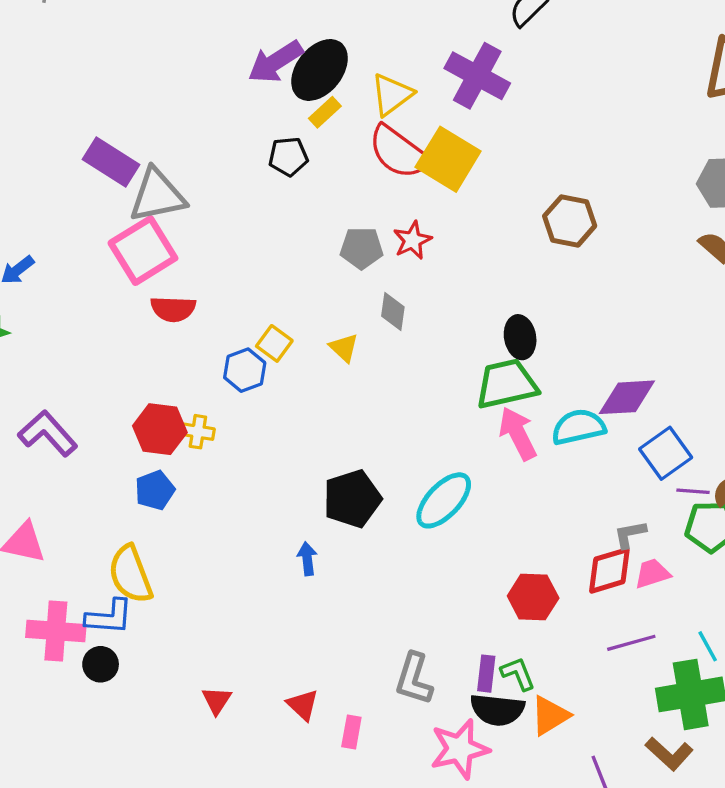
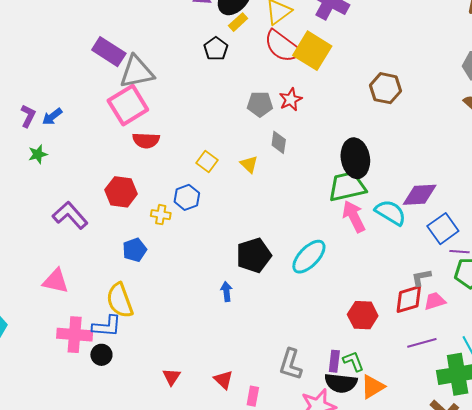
black pentagon: (288, 157) -> (216, 49), turned -30
black ellipse: (520, 337) -> (355, 158), size x1.5
blue hexagon: (245, 370) -> (187, 197), moved
cyan semicircle: (578, 427) -> (390, 213), turned 44
red hexagon: (160, 429) -> (121, 192), moved

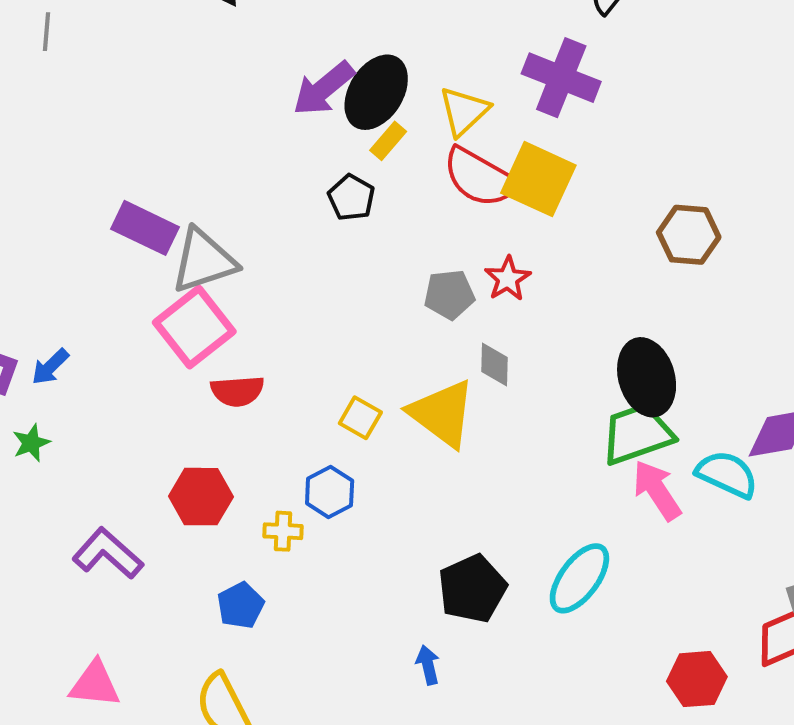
yellow triangle: (249, 164) -> (442, 413), size x2.0

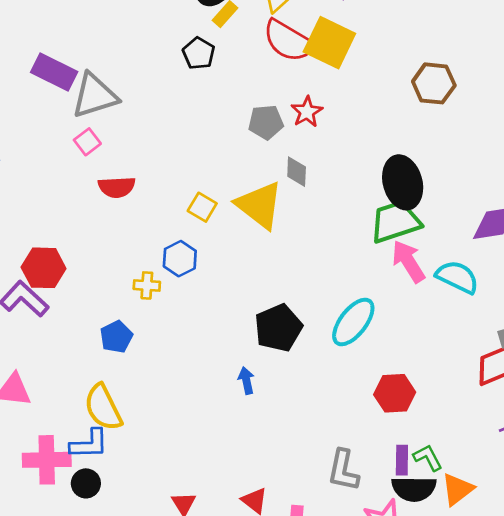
pink square: (194, 327) -> (87, 142), size x0.5
cyan semicircle: (727, 474) -> (457, 277), moved
red hexagon: (201, 497) -> (44, 268), moved
red hexagon: (697, 679) -> (395, 393), moved

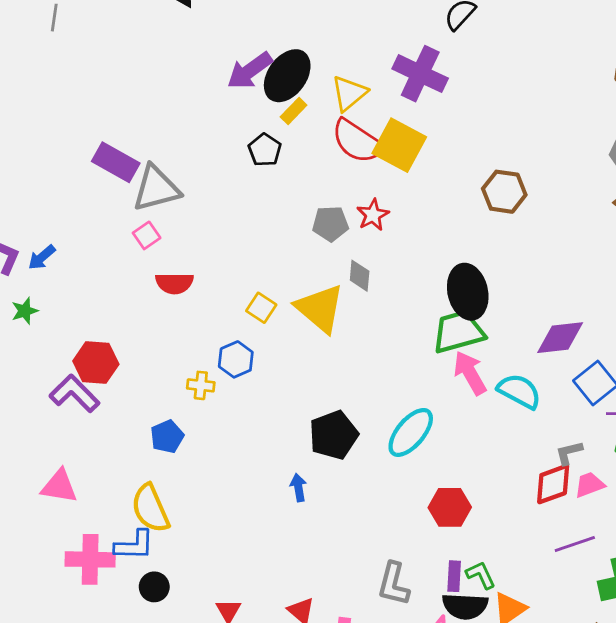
black circle: (86, 483) -> (154, 587), moved

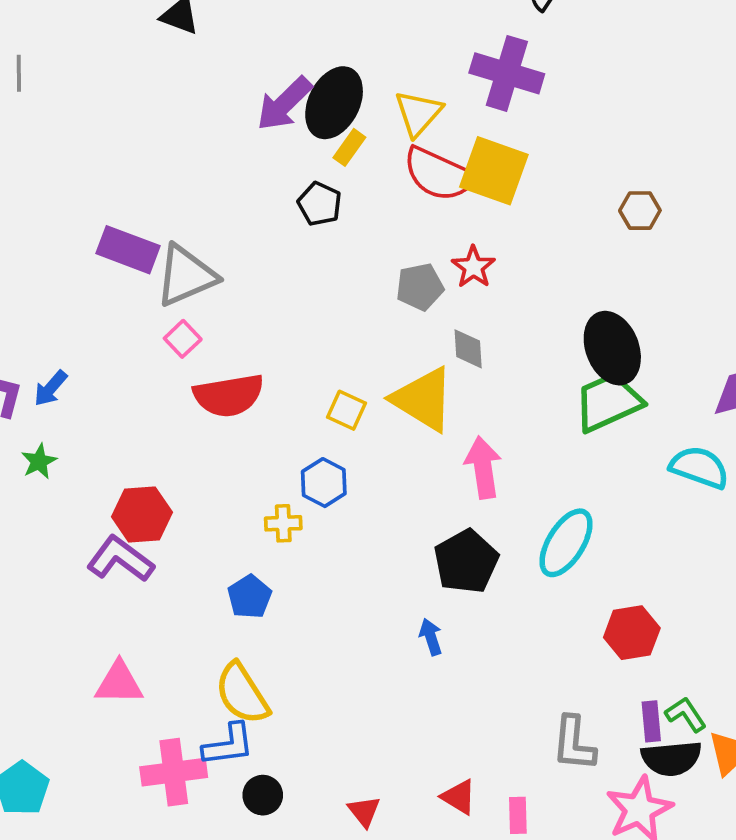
brown hexagon: (504, 192) -> (640, 211), size x0.7
red semicircle: (175, 283) -> (229, 395), size x1.4
pink arrow: (470, 373) -> (483, 467), moved, turned 30

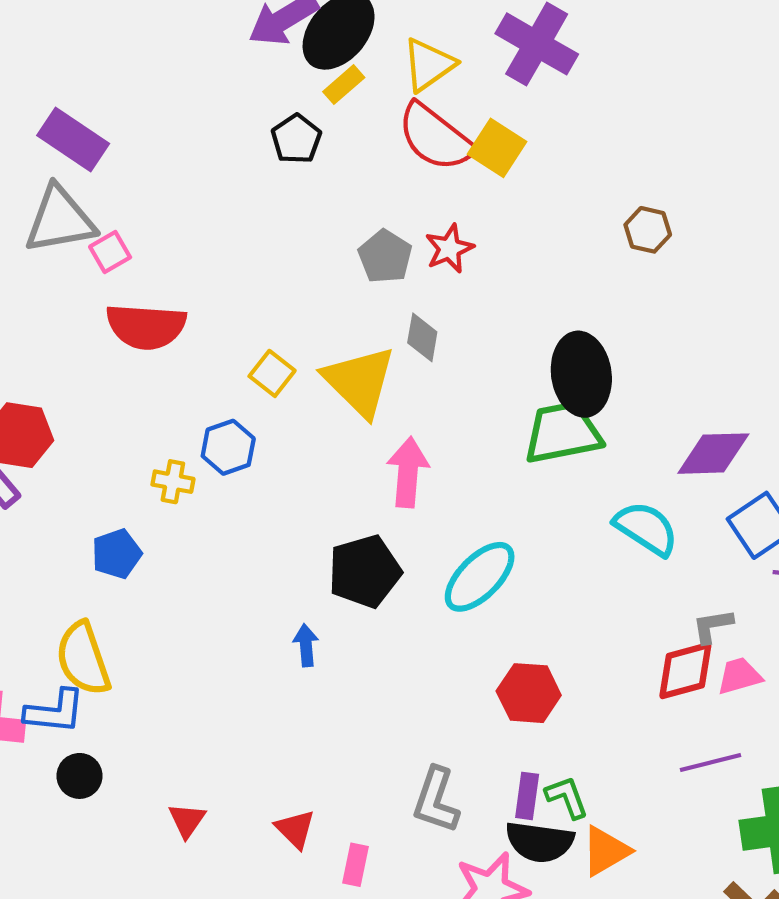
yellow square: (494, 171) -> (497, 148), size x0.7
gray triangle: (186, 276) -> (60, 220), moved
gray pentagon: (420, 287) -> (385, 257), turned 30

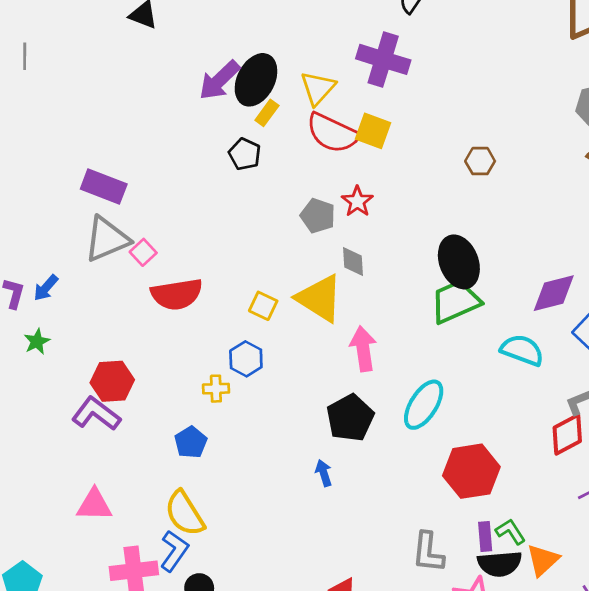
red hexagon: (529, 693) -> (471, 471), size x1.4
blue L-shape: (55, 711) -> (174, 551), turned -48

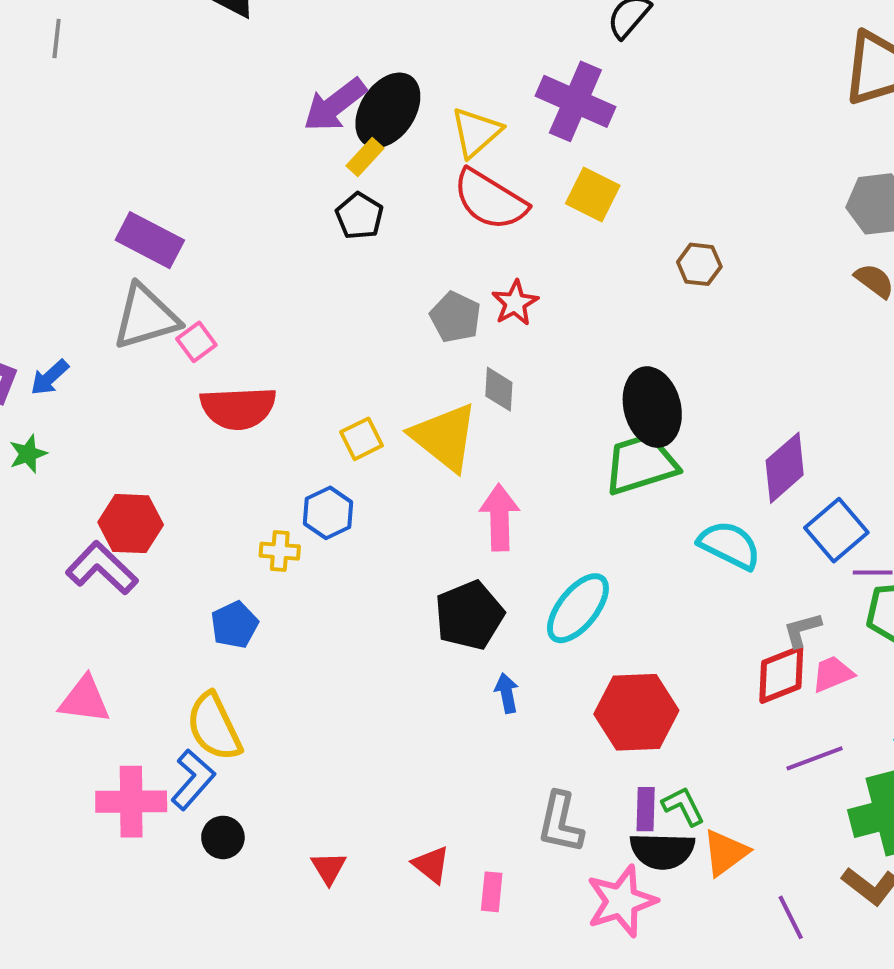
yellow rectangle: (267, 113) -> (365, 157), moved
yellow square: (373, 131) -> (593, 195), moved
purple diamond: (554, 293) -> (785, 468), turned -33
yellow square: (263, 306) -> (362, 439), turned 32
blue arrow: (324, 473) -> (507, 693), moved

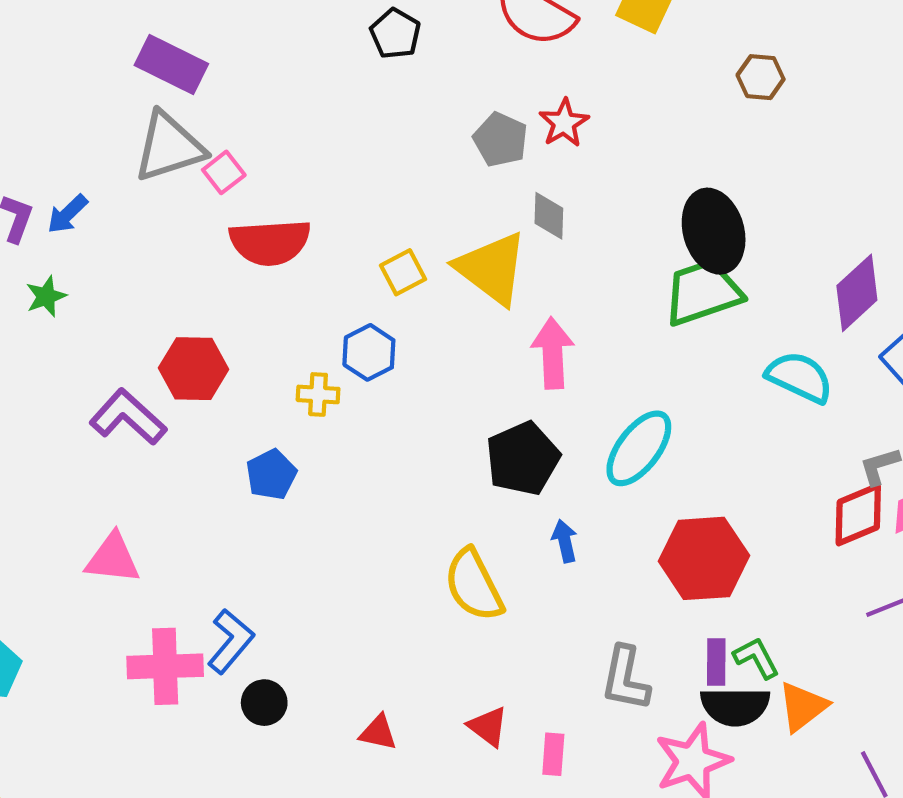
red hexagon: (131, 524) -> (194, 369), moved
yellow semicircle: (214, 727) -> (474, 585), moved
red triangle: (329, 868) -> (378, 733), turned -45

